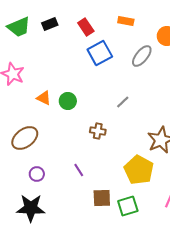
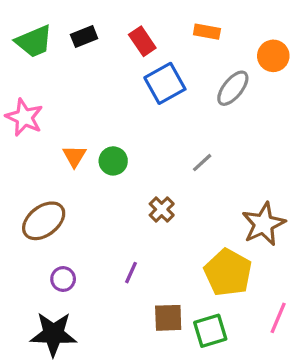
orange triangle: (44, 98) -> (74, 156), turned 35
brown cross: (98, 131) -> (162, 209), turned 35
purple line: (79, 170) -> (131, 273), turned 56

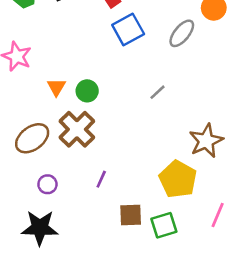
brown cross: (162, 209) -> (77, 129), moved, size x1.8

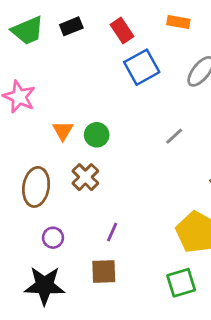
brown cross: (77, 129) -> (85, 177), size x0.7
brown ellipse: (32, 138) -> (36, 187), turned -44
brown square: (131, 215) -> (104, 271), moved

